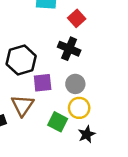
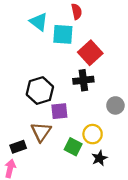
red square: (77, 18) -> (90, 53), size x1.5
black cross: (69, 49) -> (83, 80), turned -30
gray circle: (75, 84) -> (115, 105), moved

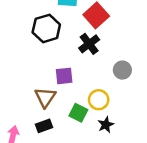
black cross: (83, 80) -> (89, 44), turned -30
black hexagon: (40, 91) -> (46, 28), moved
black rectangle: (18, 147) -> (44, 126), moved

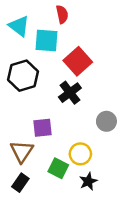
black rectangle: (44, 126) -> (20, 183), turned -35

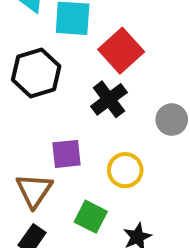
gray circle: (106, 121) -> (172, 120), moved
yellow circle: (80, 154) -> (125, 170), moved

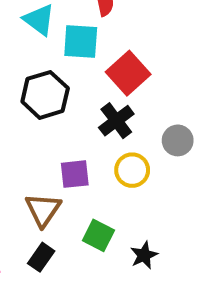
yellow circle: (125, 170) -> (132, 170), moved

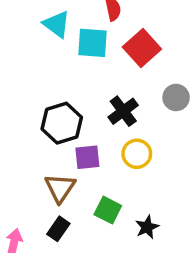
red square: (128, 73) -> (142, 48), moved
black hexagon: (45, 95) -> (62, 123), moved
gray circle: (178, 140) -> (176, 97), moved

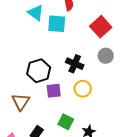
red square: (142, 48) -> (101, 27), moved
black cross: (123, 111) -> (75, 64), turned -30
brown triangle: (60, 188) -> (21, 102), moved

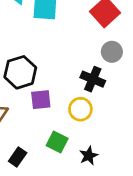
black cross: (75, 64) -> (93, 79), moved
yellow circle: (83, 89) -> (80, 109), moved

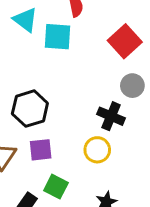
purple square: (41, 100) -> (41, 150), moved
green square: (57, 142) -> (56, 187), moved

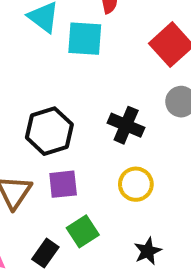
black cross: (111, 116) -> (126, 125), moved
green square: (56, 187) -> (83, 231), turned 30

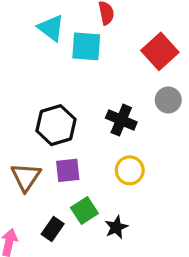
black star: (148, 251) -> (116, 227), moved

